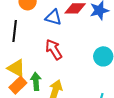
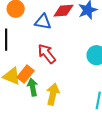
orange rectangle: (18, 85) -> (26, 74), moved

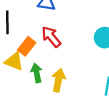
orange rectangle: (26, 74) -> (27, 46), moved

